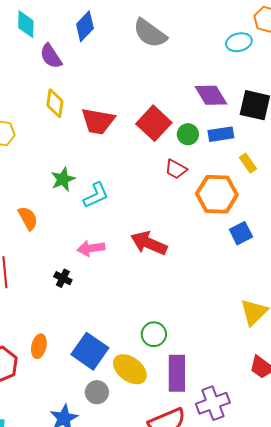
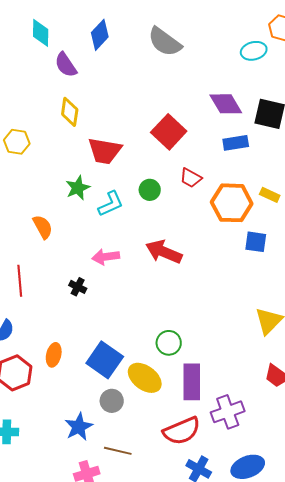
red trapezoid: (98, 121) -> (105, 151), moved
green circle: (188, 134) -> (150, 190), moved
yellow rectangle: (248, 163) -> (270, 195), moved, turned -30
blue square: (241, 233) -> (256, 242), turned 35

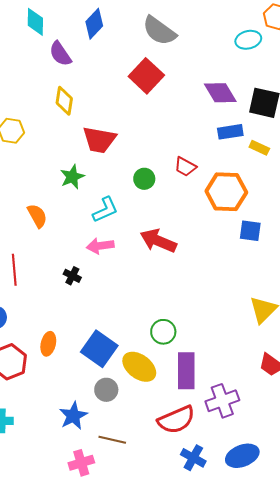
red square: (169, 132) -> (146, 76), moved
yellow rectangle: (270, 195) -> (259, 148), moved
cyan L-shape: (111, 204) -> (105, 210), moved

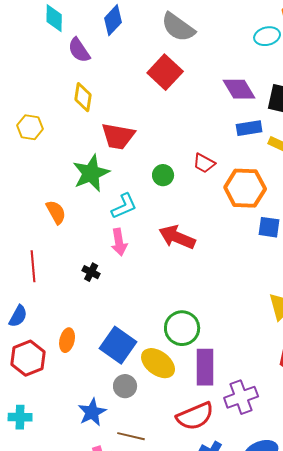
green star: (72, 177) -> (91, 173), size x1.5
pink arrow: (100, 246) -> (119, 242), turned -92
green circle: (163, 332) -> (182, 328), size x1.4

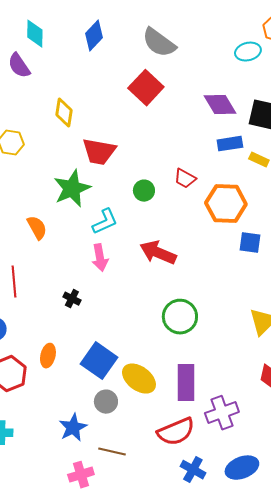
purple semicircle: (79, 50) -> (19, 66), moved
black cross: (91, 272) -> (72, 299), moved
green circle: (182, 328) -> (180, 317), moved

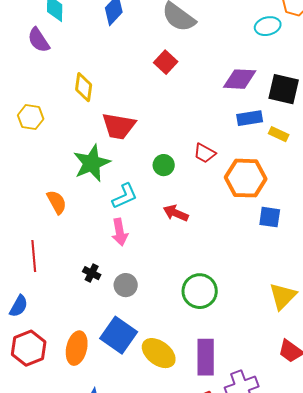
red square: (146, 88) -> (166, 62), size x0.7
purple diamond: (220, 105) -> (240, 79), turned -56
red arrow: (158, 253) -> (176, 213), moved, size x0.7
orange ellipse: (48, 356) -> (77, 348), moved, size x1.4
gray circle: (106, 402) -> (126, 285), moved

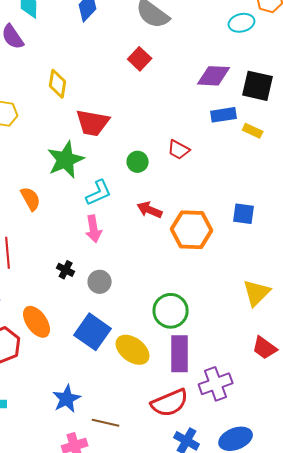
orange hexagon: (246, 178) -> (192, 230), moved
green circle: (200, 291) -> (171, 311), moved
orange ellipse: (77, 348) -> (37, 322), moved, turned -48

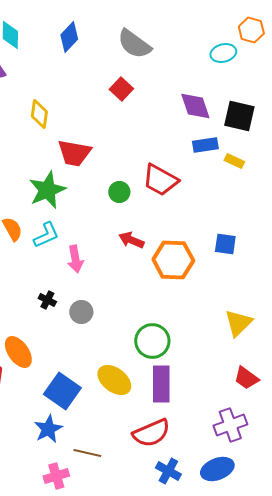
purple diamond: (214, 76) -> (195, 106), turned 68
red trapezoid: (179, 150) -> (160, 180), size x1.6
cyan L-shape: (99, 193) -> (46, 235), moved
blue square: (93, 332) -> (62, 391), moved
purple cross: (216, 384) -> (230, 425), moved

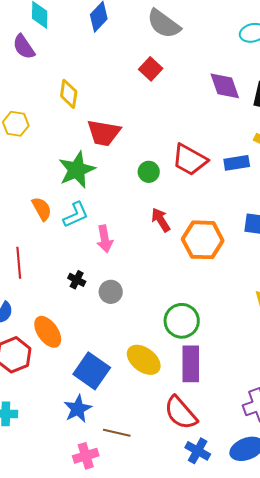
blue rectangle: (205, 145) -> (237, 163), moved
red arrow: (131, 240) -> (161, 220), turned 35
red semicircle: (151, 433) -> (181, 413), turned 72

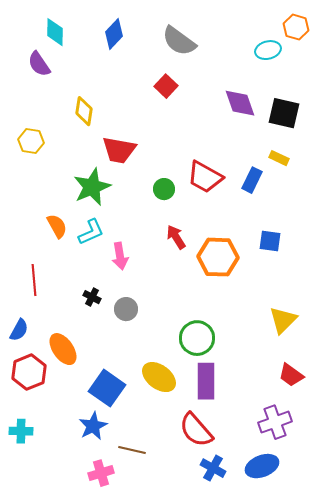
blue rectangle: (237, 163) -> (252, 180), turned -55

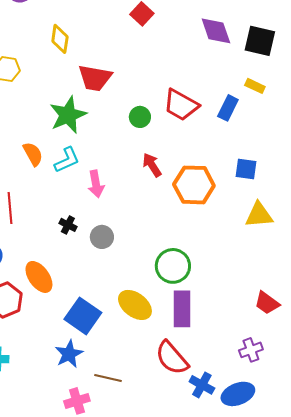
yellow triangle: (283, 320) -> (259, 215), moved, turned 40
purple cross: (275, 422) -> (251, 350), size x0.7
blue cross: (213, 468) -> (202, 385), moved

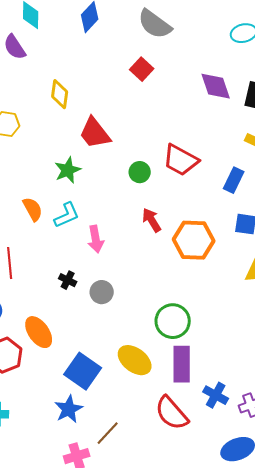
red trapezoid: (95, 78) -> (95, 133), turned 42
blue rectangle: (228, 108) -> (234, 180), moved
green star: (68, 115) -> (68, 170), size x0.7
brown line: (108, 378) -> (108, 433), turned -60
blue cross: (202, 385) -> (216, 395), moved

